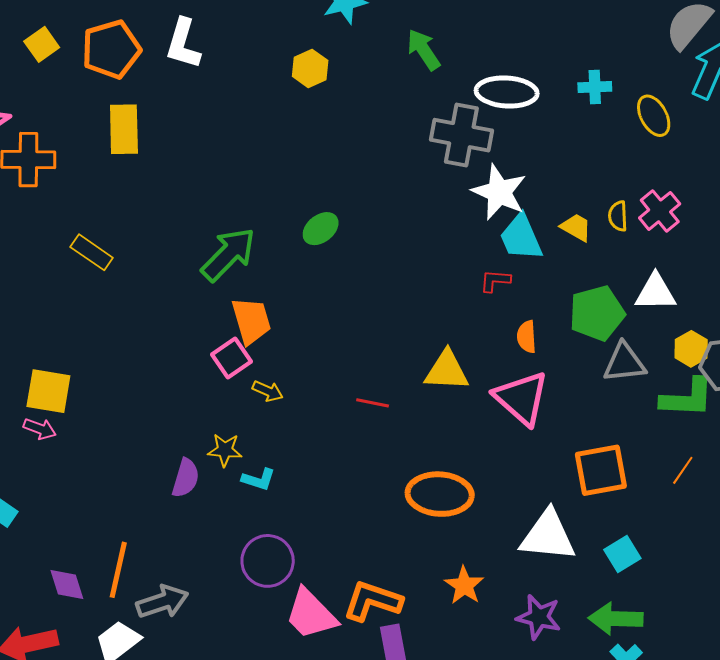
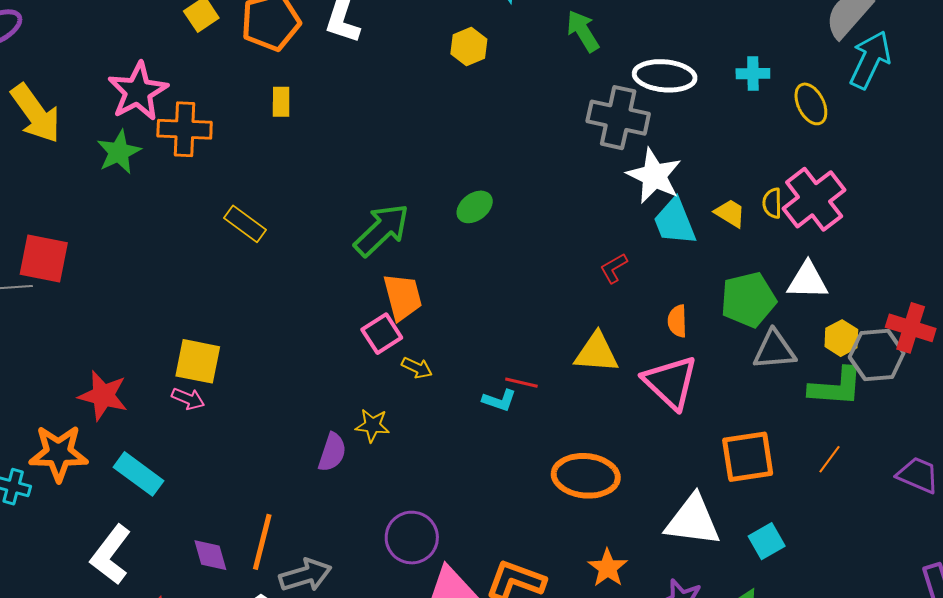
yellow rectangle: (124, 129) -> (281, 102), size x0.6
pink cross: (660, 211) -> (814, 199), size x1.5
red L-shape: (495, 281) -> (614, 268), moved, turned -36
cyan L-shape: (259, 479) -> (499, 400), moved

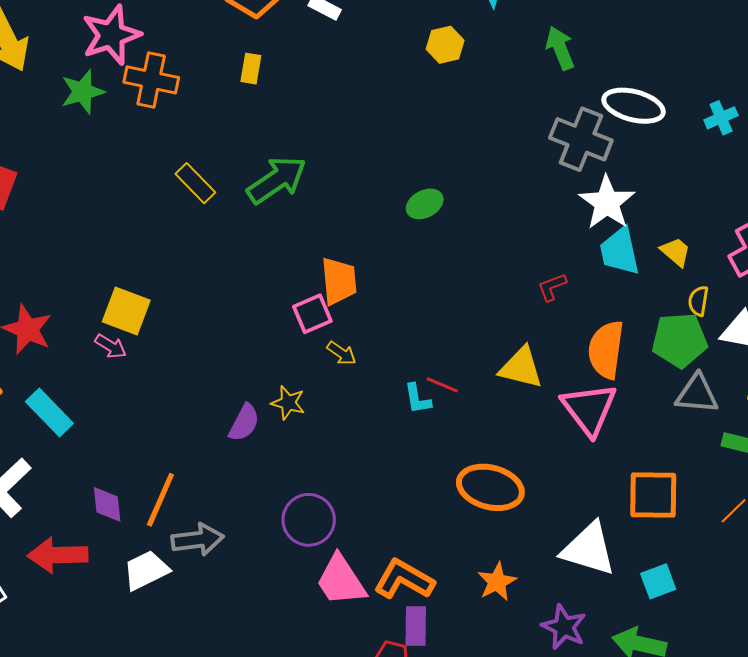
cyan cross: (753, 74) -> (721, 118), turned -32
yellow semicircle: (772, 203) -> (698, 301), moved
green arrow: (382, 230) -> (277, 180), moved
orange semicircle: (677, 321) -> (606, 350), size x1.8
cyan L-shape: (499, 400) -> (417, 399), turned 52

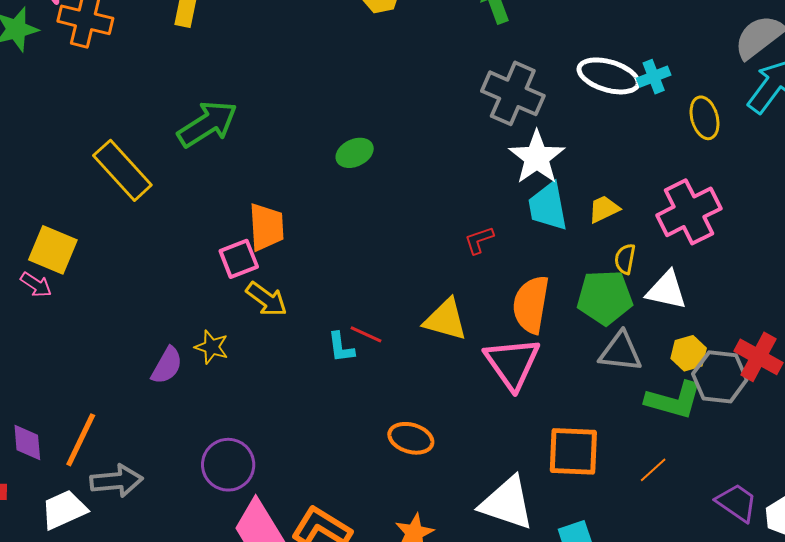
white ellipse: (634, 106) -> (609, 76), moved
yellow rectangle: (195, 183) -> (122, 170), moved, size x1.5
yellow trapezoid: (676, 252) -> (604, 209), turned -68
yellow arrow: (342, 353) -> (267, 299), size x1.4
orange ellipse: (490, 487) -> (411, 438), size x0.7

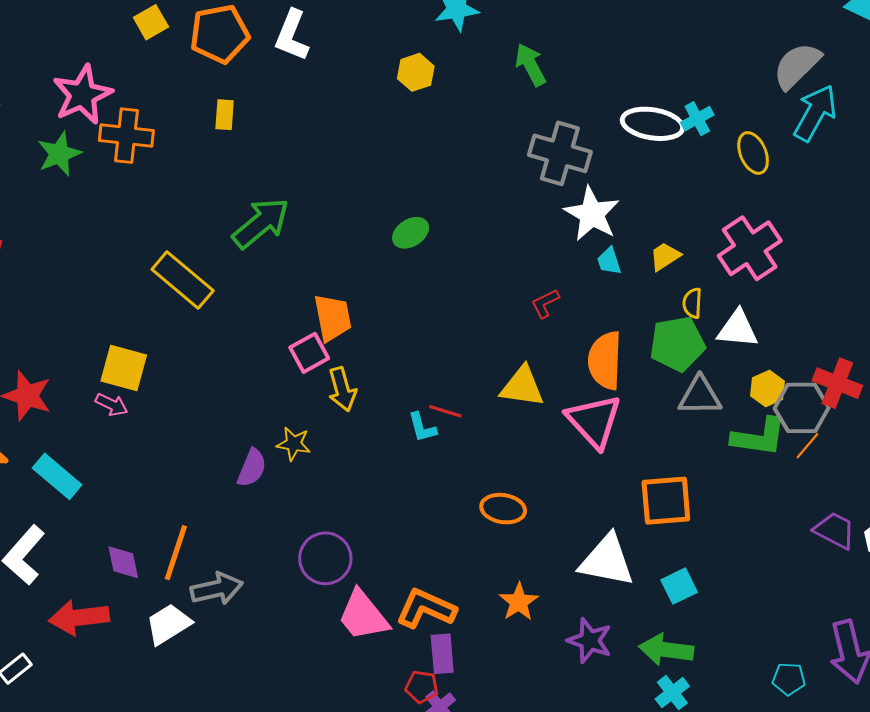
cyan trapezoid: (548, 207) -> (609, 261), size x0.6
yellow arrow: (267, 299) -> (342, 389), turned 45
orange line: (653, 470) -> (807, 446), moved

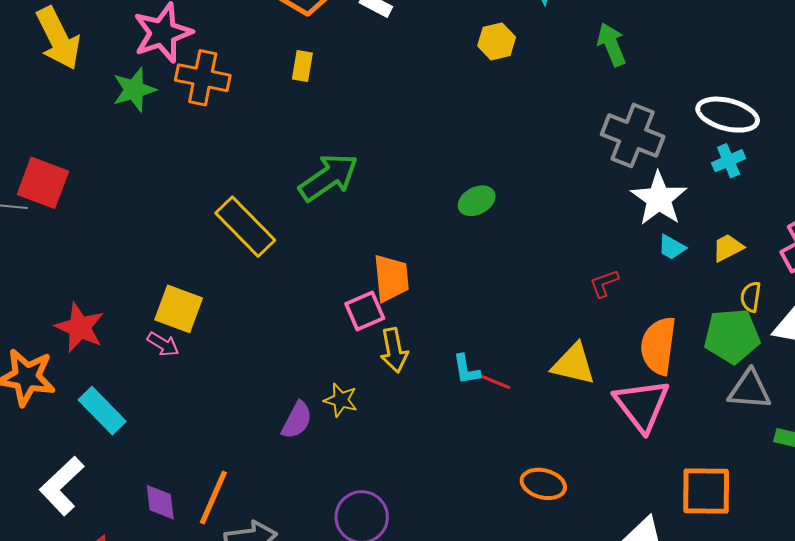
cyan cross: (697, 119) -> (729, 161), moved
cyan trapezoid: (609, 261) -> (672, 247), turned -48
cyan L-shape: (422, 427) -> (466, 369), moved

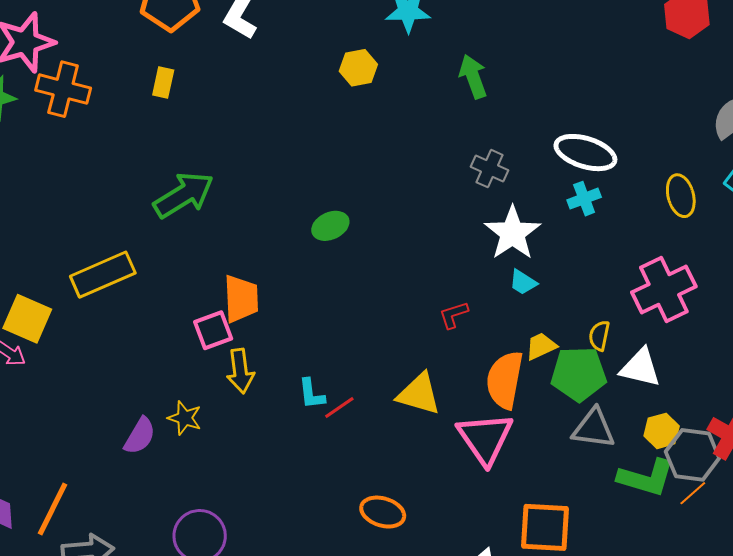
gray cross: (633, 135) -> (489, 169), size x0.6
yellow rectangle: (245, 227) -> (103, 275), moved, turned -72
yellow trapezoid: (728, 248) -> (541, 346), moved
red line: (495, 382) -> (339, 407), turned -60

